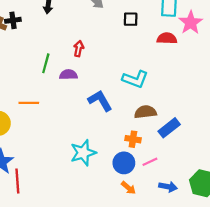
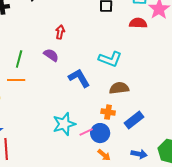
green line: (46, 63) -> (19, 59), moved
purple semicircle: (68, 75) -> (51, 55), turned 35
blue rectangle: (169, 128) -> (134, 120), moved
pink line: (150, 162) -> (86, 132), moved

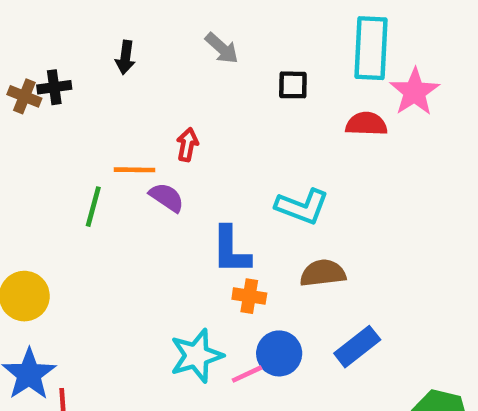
blue L-shape: (79, 78) -> (231, 250), turned -150
orange line: (16, 80) -> (135, 170), moved
orange cross: (108, 112) -> (249, 296), moved
blue circle: (100, 133) -> (279, 353), moved

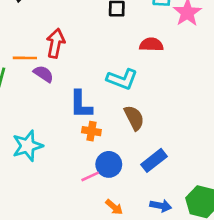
red semicircle: (366, 124) -> (151, 45), moved
red arrow: (187, 145) -> (55, 43), size x1.5
brown semicircle: (323, 273) -> (134, 118), turned 70
cyan star: (197, 356) -> (28, 146), moved

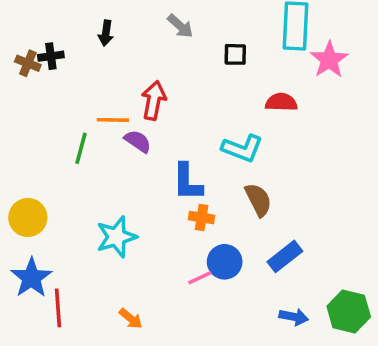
orange arrow: (114, 207) -> (131, 319), moved

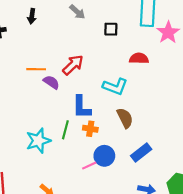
red arrow: (154, 100) -> (73, 65), moved, turned 35
green line: (81, 148) -> (65, 130), moved

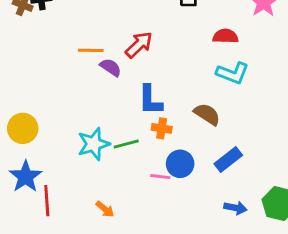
cyan L-shape: (115, 87) -> (233, 73), moved
brown semicircle: (125, 118) -> (207, 114), turned -30
green line: (65, 130) -> (126, 144), moved, turned 60
pink line: (89, 166) -> (160, 177), turned 32

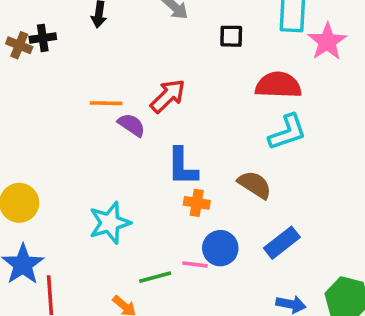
red semicircle: (225, 36) -> (278, 85), size x1.4
cyan L-shape: (233, 73) -> (287, 132), turned -40
green line: (126, 144) -> (155, 277), moved

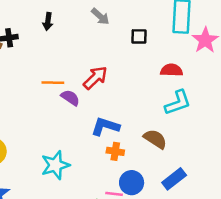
red semicircle: (278, 85) -> (172, 70), size x0.7
blue L-shape: (182, 167) -> (105, 126), turned 108

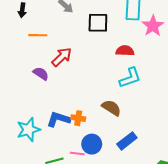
black square: (139, 36) -> (98, 23), size x1.5
orange line: (53, 83) -> (38, 35), moved
blue L-shape: (105, 126) -> (59, 119), moved

